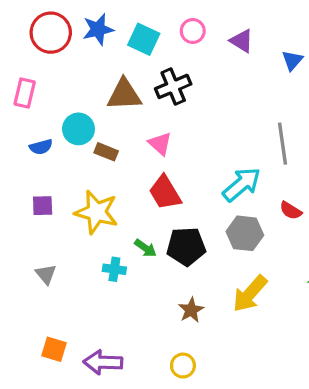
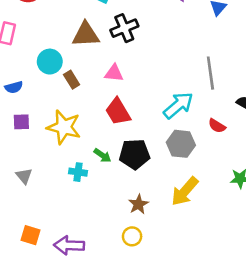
pink triangle: (160, 144) -> (114, 73), turned -36
blue semicircle: (41, 147) -> (14, 87), moved
brown rectangle: (106, 152) -> (72, 80), turned 36
yellow circle: (183, 366) -> (132, 236), moved

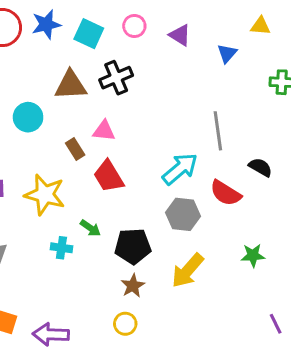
brown rectangle: (72, 80) -> (75, 149), moved
red semicircle: (217, 126) -> (226, 193), size x1.5
black pentagon: (135, 154) -> (133, 246), moved

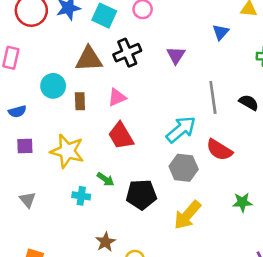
purple triangle: (180, 35) -> (176, 55), moved, turned 30
pink triangle: (104, 131) -> (117, 97), turned -30
brown rectangle: (75, 149) -> (80, 101), moved, turned 30
black semicircle: (260, 167) -> (249, 103), moved
brown star: (133, 286) -> (105, 242), moved

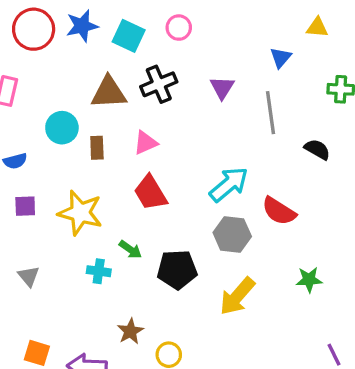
gray line: (213, 97) -> (271, 113), moved

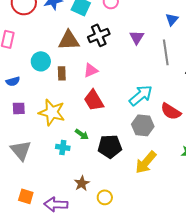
gray triangle: (29, 276) -> (21, 150), size x1.6

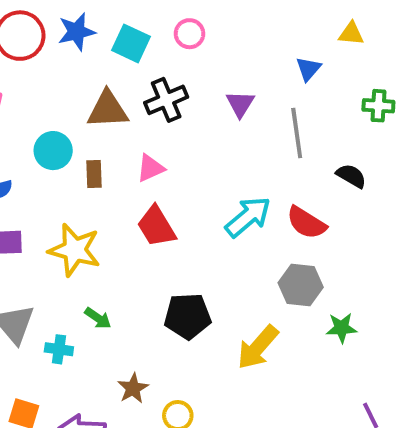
red semicircle: (171, 111) -> (306, 223), moved
gray hexagon: (143, 125) -> (301, 285), moved
green arrow: (82, 134) -> (98, 318), moved
cyan cross: (63, 147) -> (59, 349), moved

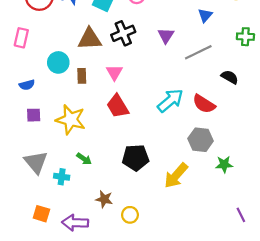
gray line: (297, 133) -> (198, 52), turned 72
pink triangle: (151, 168) -> (114, 73), turned -36
brown star: (133, 388) -> (104, 199), turned -30

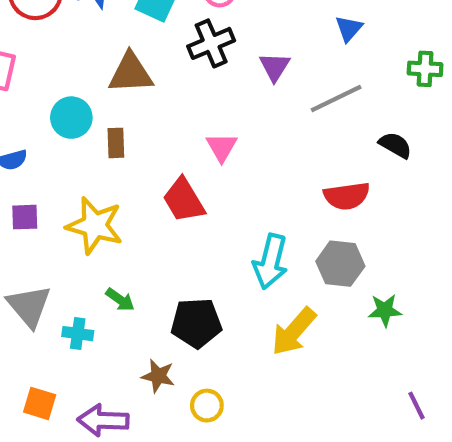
black cross: (123, 33) -> (211, 43), moved
pink triangle: (114, 73) -> (222, 147), moved
cyan arrow: (170, 101) -> (270, 262), moved, turned 144
red semicircle: (204, 104) -> (347, 196), turned -40
black pentagon: (136, 158) -> (196, 323), moved

